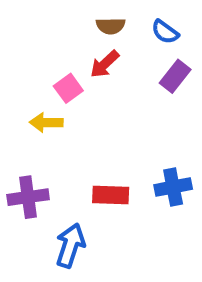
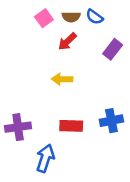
blue semicircle: (165, 32) -> (95, 17), moved
pink square: (68, 88) -> (44, 18), moved
yellow arrow: (46, 123) -> (62, 79), moved

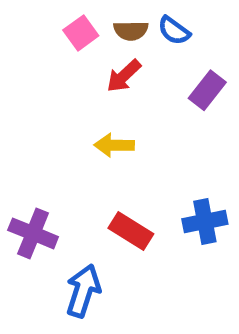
red rectangle: (71, 126) -> (131, 231), turned 30
purple cross: (18, 127) -> (33, 233), turned 30

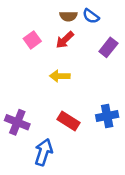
pink square: (81, 33) -> (32, 40), moved

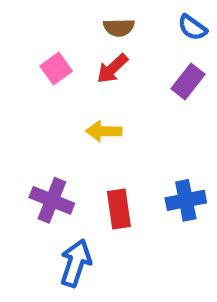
blue semicircle: (91, 16) -> (192, 28), moved
red rectangle: (68, 121) -> (119, 209), turned 50
purple cross: (17, 122) -> (52, 200), moved

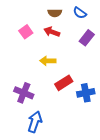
blue semicircle: (192, 28) -> (80, 13), moved
red arrow: (112, 69) -> (52, 32), turned 63
red rectangle: (119, 209) -> (64, 83), moved, turned 66

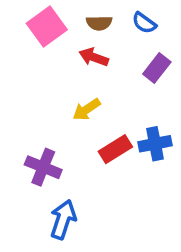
pink square: (26, 32) -> (47, 27), moved, size x1.5
yellow arrow: (48, 61) -> (86, 109), turned -35
blue cross: (86, 93) -> (155, 144), moved

